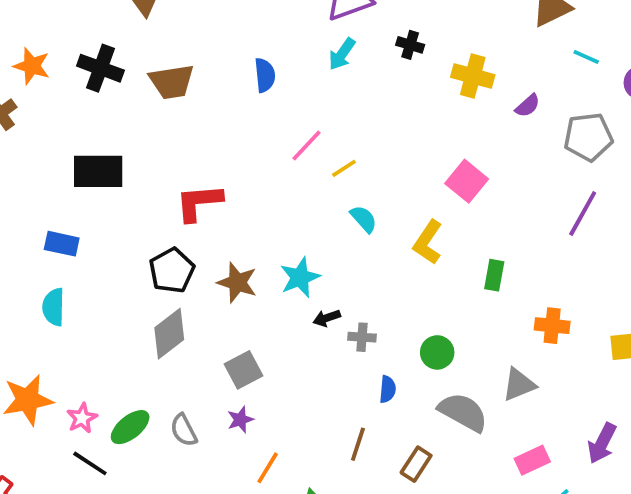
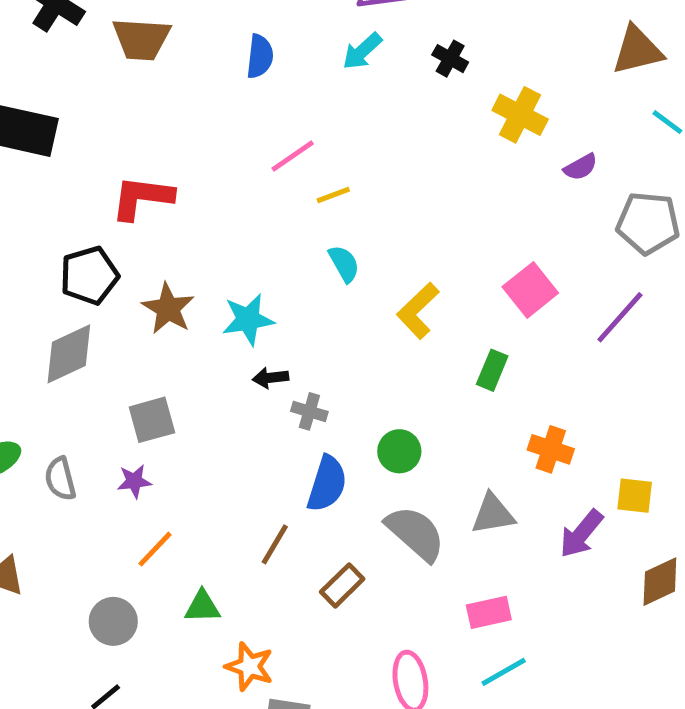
pink square: (467, 181) -> (530, 290), moved
blue semicircle: (388, 389) -> (327, 484), size x1.6
purple arrow: (602, 443) -> (581, 534), moved

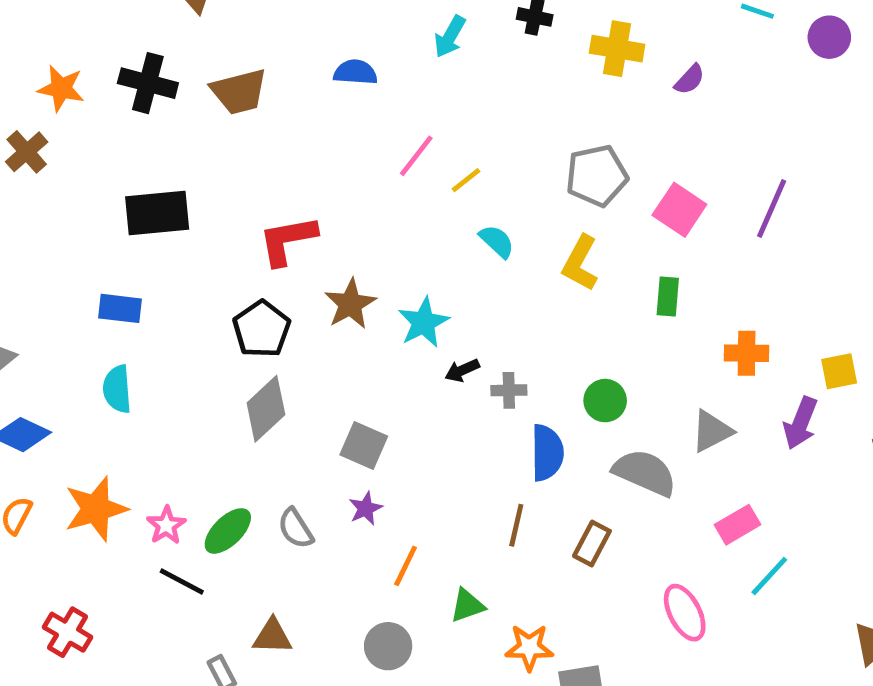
blue semicircle: (260, 56) -> (355, 72), turned -75
gray pentagon: (648, 223) -> (597, 176), moved
brown star: (168, 309) -> (350, 304), moved, turned 30
gray square: (152, 420) -> (364, 445), turned -33

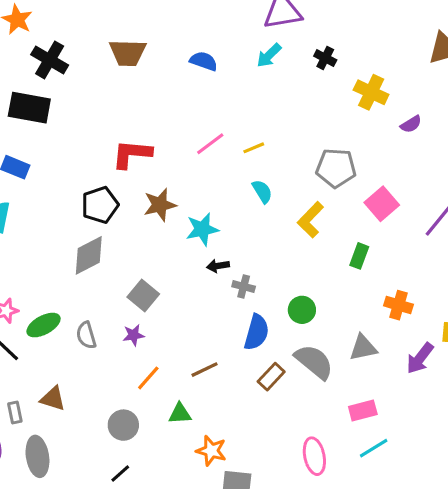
black cross: (148, 83) -> (50, 60), moved
pink line: (416, 156) -> (210, 144), moved
black rectangle: (157, 213) -> (29, 108), moved
brown line: (516, 525) -> (205, 370), moved, turned 36
brown rectangle: (592, 543) -> (271, 377), moved

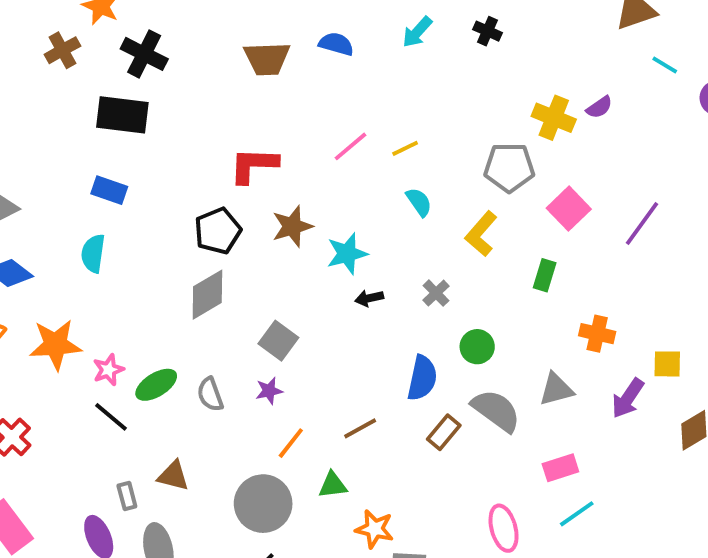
brown trapezoid: (128, 53) -> (267, 59), moved
yellow cross: (371, 92) -> (554, 118), moved
gray cross: (244, 287) -> (436, 293), moved, turned 35
gray circle: (123, 425) -> (263, 504), size x1.5

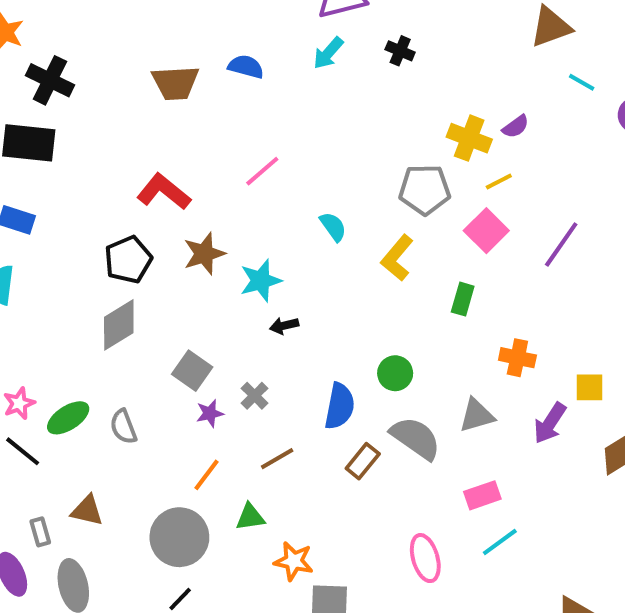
yellow line: (405, 148) -> (499, 181), moved
red L-shape: (254, 165) -> (164, 192), turned 38
gray cross: (436, 293) -> (255, 396), moved
purple star: (269, 391) -> (210, 413), moved

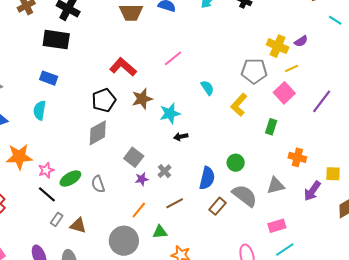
gray rectangle: (40, 532) -> (57, 219), moved, turned 48

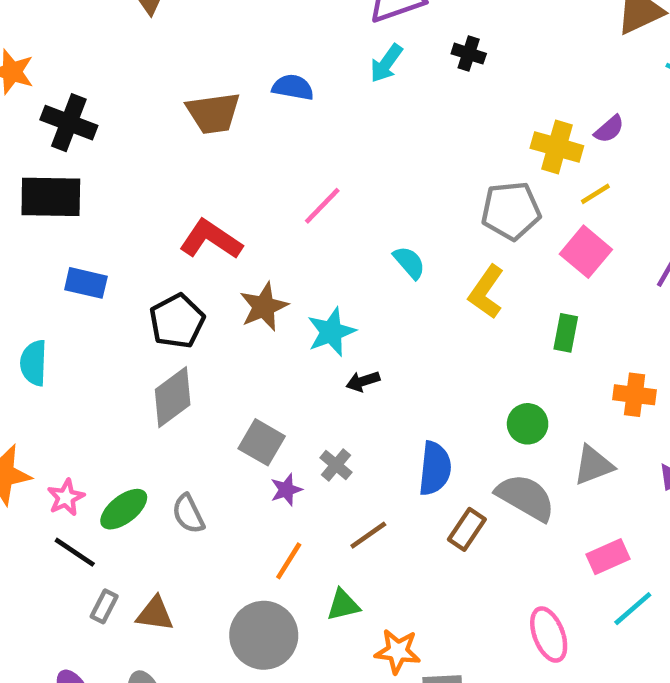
blue rectangle: (49, 78) -> (86, 283), moved
green circle: (236, 163) -> (528, 424), moved

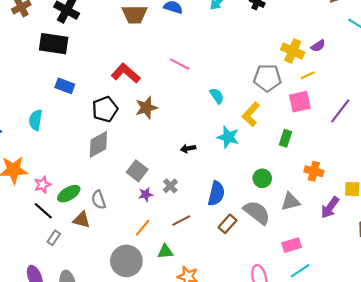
pink line: (322, 206) -> (180, 64), turned 66
pink square: (586, 252) -> (300, 102), turned 30
cyan star: (331, 332) -> (228, 137), moved, turned 30
brown triangle: (155, 614) -> (81, 220), moved

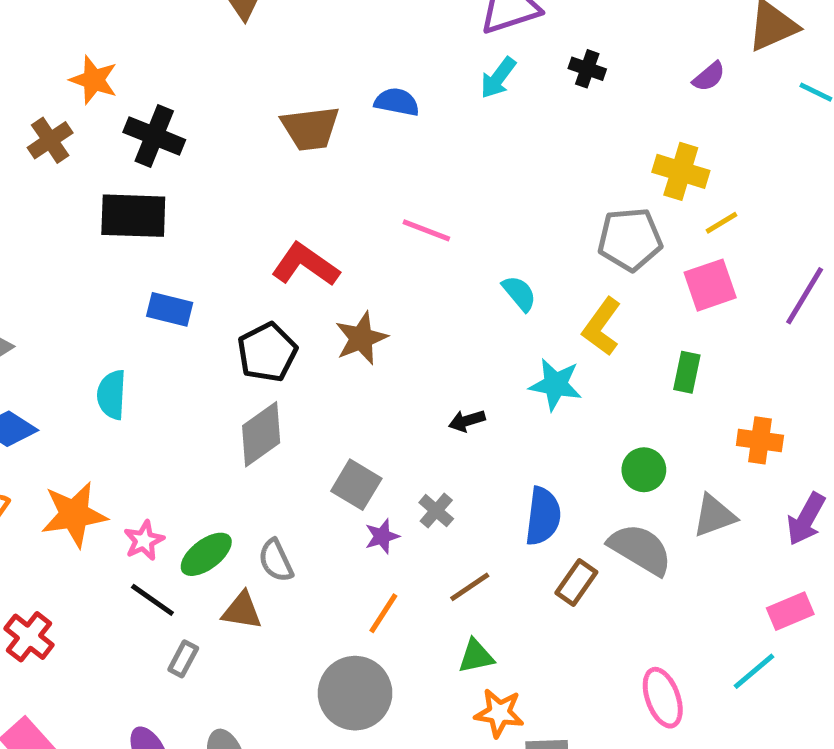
purple semicircle: (318, 46) -> (709, 77), moved
pink rectangle: (292, 245) -> (790, 611), moved
green triangle: (165, 252) -> (476, 656), moved

